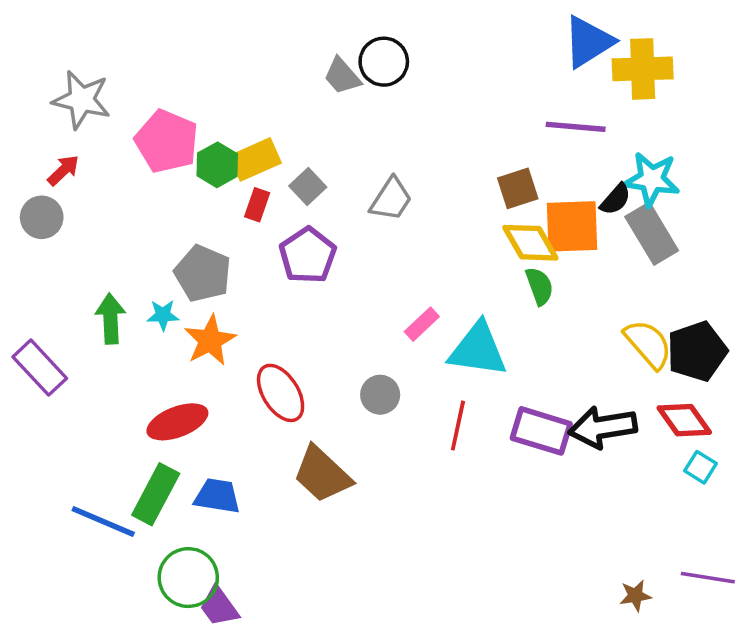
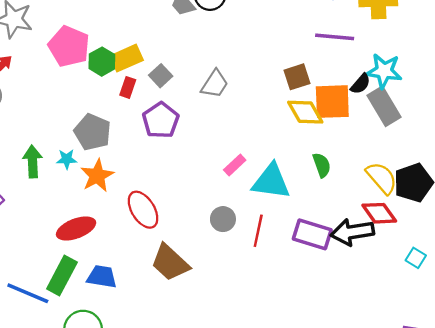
green semicircle: (539, 286) -> (322, 165), moved
gray circle: (380, 395) -> (223, 219), moved
red diamond: (684, 420) -> (379, 213), moved

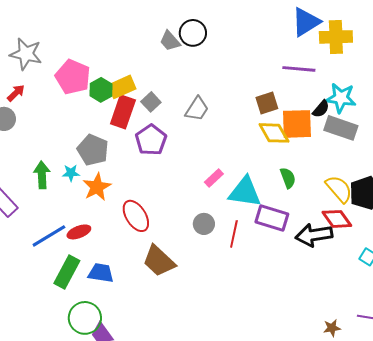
red rectangle: (128, 87) -> (123, 112), size x1.8
gray rectangle: (384, 106) -> (341, 128), turned -40
red ellipse: (76, 228) -> (79, 232), size x0.7
purple rectangle: (312, 234) -> (272, 218), moved
blue line: (28, 293) -> (49, 236), moved, turned -54

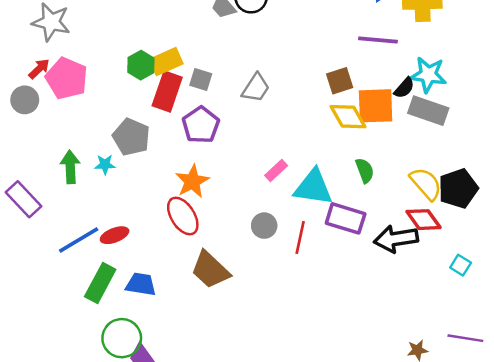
pink pentagon: (73, 77) -> (67, 78), moved
gray square: (151, 102) -> (201, 80), turned -30
orange star: (97, 187) -> (192, 181), moved

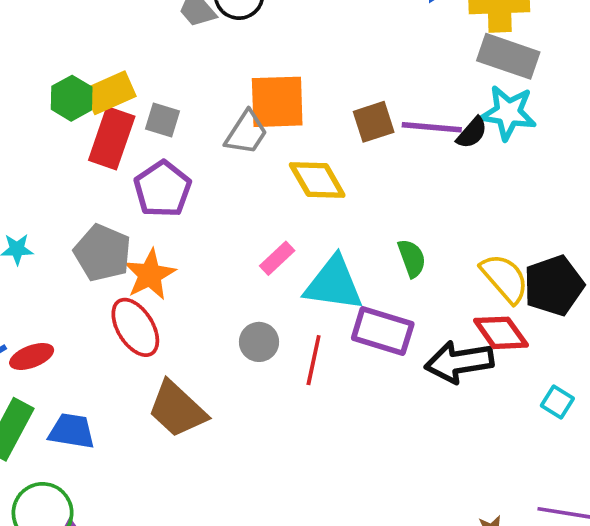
purple line: (378, 40) -> (432, 127), moved
orange square: (376, 106) -> (277, 102), moved
gray rectangle: (428, 111) -> (508, 56), moved
yellow diamond: (348, 117) -> (317, 180), moved
gray pentagon: (131, 137) -> (103, 253), moved

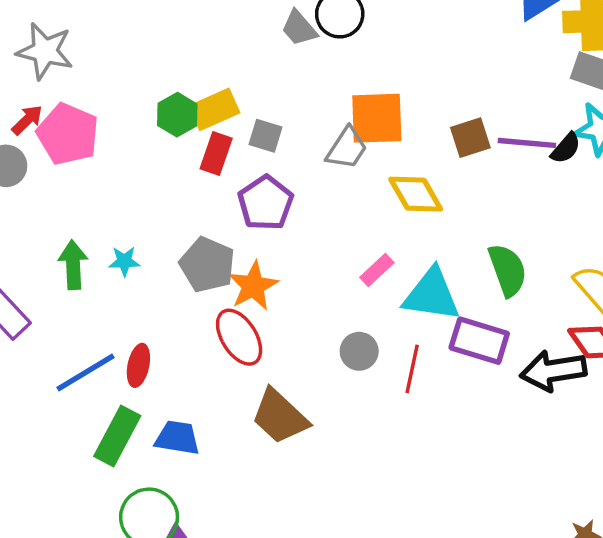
red rectangle: (112, 138) -> (216, 154), size x0.7
green semicircle: (412, 258) -> (507, 270), size x1.4
red ellipse: (32, 356) -> (138, 365), turned -57

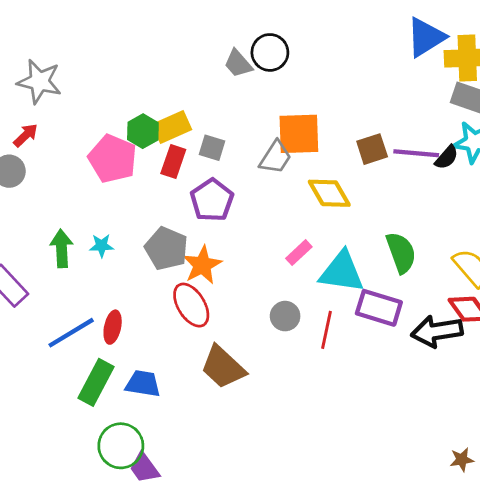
pink pentagon: (68, 134) -> (113, 159), moved

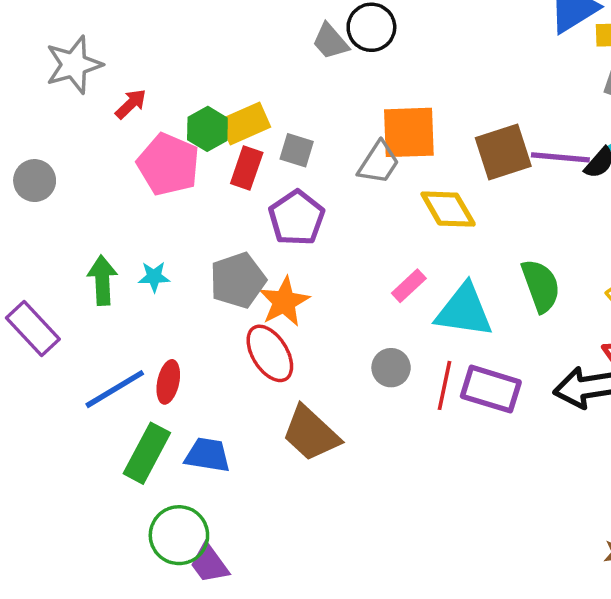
gray star: (39, 81) -> (74, 65), turned -30
red arrow: (26, 135) -> (131, 104), moved
brown square: (372, 149) -> (503, 152), size x1.4
gray pentagon: (166, 248) -> (238, 280), turned 30
purple rectangle: (379, 308) -> (491, 389), moved

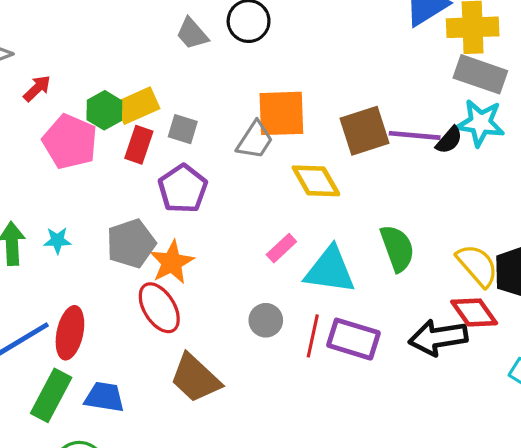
gray trapezoid: (330, 42) -> (192, 34), moved
red ellipse: (168, 382) -> (70, 333), size x1.4

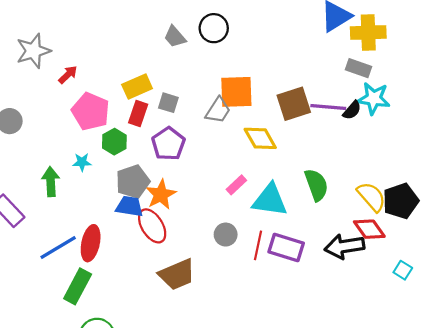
gray rectangle: (480, 74) -> (359, 68), moved, size x0.7
green hexagon: (104, 110) -> (114, 142), moved
cyan star: (57, 240) -> (82, 162), moved
brown trapezoid: (195, 378) -> (177, 275), turned -66
blue trapezoid: (104, 397) -> (129, 206), moved

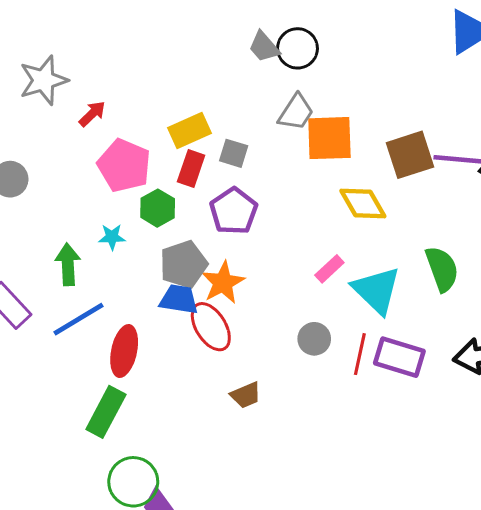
gray trapezoid: (175, 37) -> (264, 47), moved
gray trapezoid: (218, 110) -> (296, 112), moved
cyan triangle: (270, 200) -> (377, 290), turned 36
blue line: (58, 247) -> (79, 319), moved
brown trapezoid: (177, 275) -> (246, 395), size x0.6

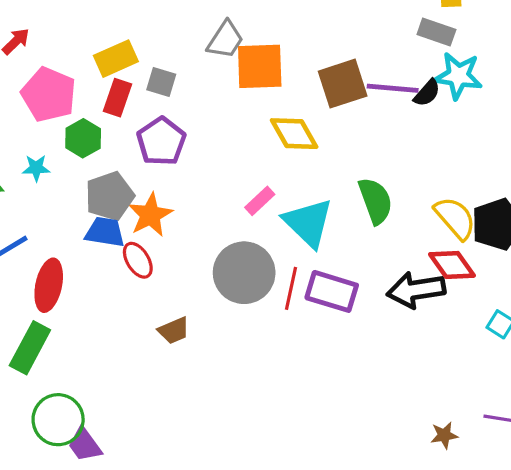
red ellipse: (211, 327) -> (138, 260), size x0.7
gray circle: (314, 339) -> (244, 273), size x1.8

